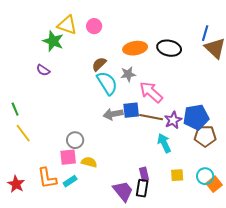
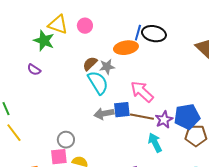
blue line: (205, 33) -> (138, 33), moved
black ellipse: (169, 48) -> (154, 34), moved
gray star: (128, 74) -> (107, 67), moved

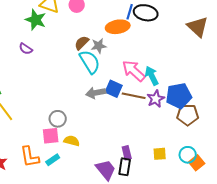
blue square: (122, 110) -> (114, 89), turned 30
cyan arrow: (155, 143) -> (152, 76), moved

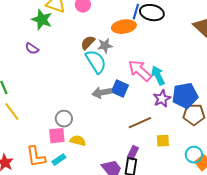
brown line: (134, 96) -> (140, 123), moved, turned -35
purple rectangle: (127, 153) -> (133, 153), turned 40
yellow square: (160, 154) -> (163, 141), moved

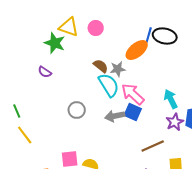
orange ellipse: (124, 27) -> (137, 50), turned -30
brown semicircle: (88, 43) -> (101, 66), turned 84
pink arrow: (140, 71) -> (133, 94), moved
gray circle: (64, 119) -> (77, 110), moved

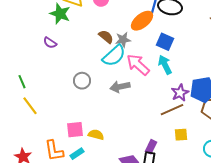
cyan semicircle: (109, 85) -> (114, 56), turned 80
cyan arrow: (171, 99) -> (165, 65), moved
blue square: (133, 112) -> (165, 42), moved
brown line: (153, 146) -> (172, 110), moved

